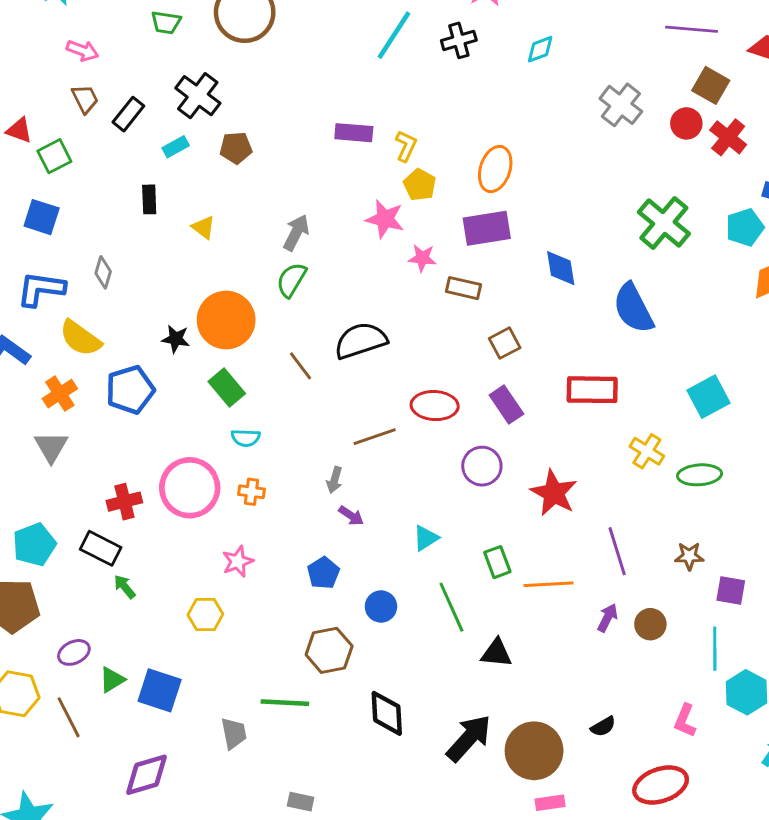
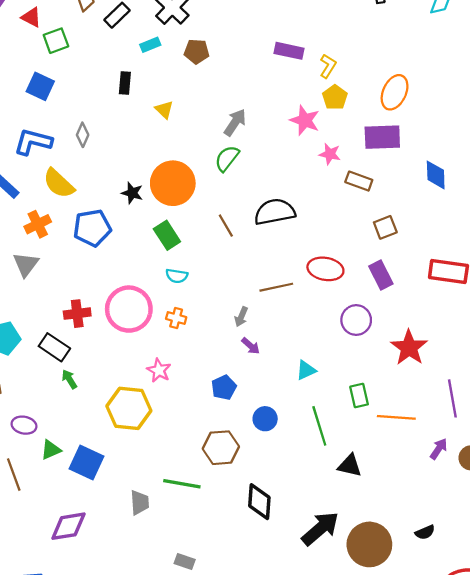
pink star: (238, 561) -> (159, 370), turned -30
yellow hexagon: (205, 615) -> (129, 408), size x1.6
purple ellipse: (74, 652) -> (24, 425), turned 30

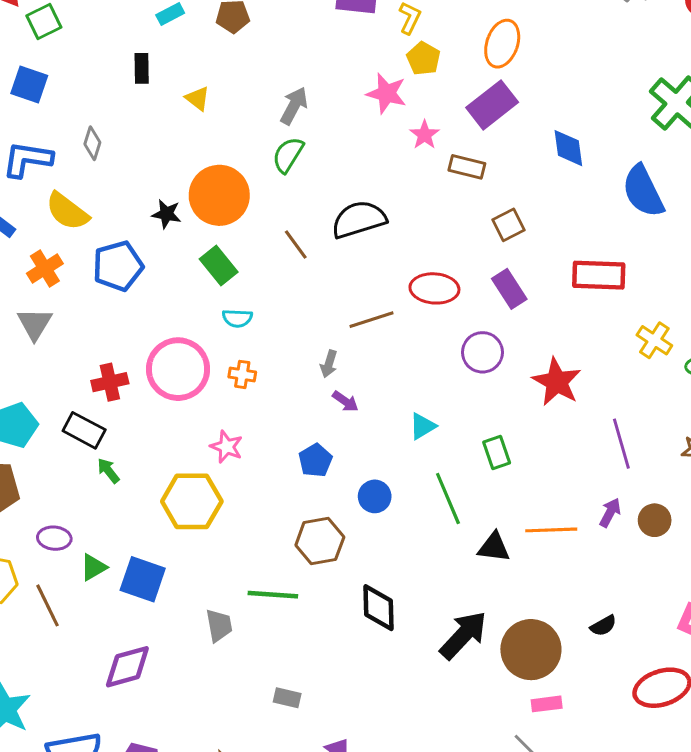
purple rectangle: (382, 137) -> (492, 105), turned -30
pink star: (330, 154) -> (425, 135), turned 30
orange line: (396, 417) -> (551, 530), moved

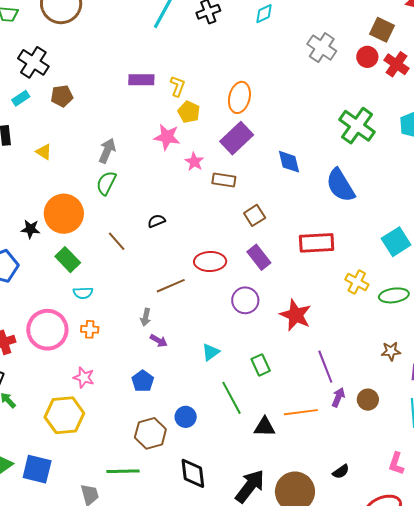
black semicircle: (359, 219) -> (156, 221), size x0.5
purple line: (621, 444) -> (325, 367), moved
blue circle: (375, 496) -> (186, 417), moved

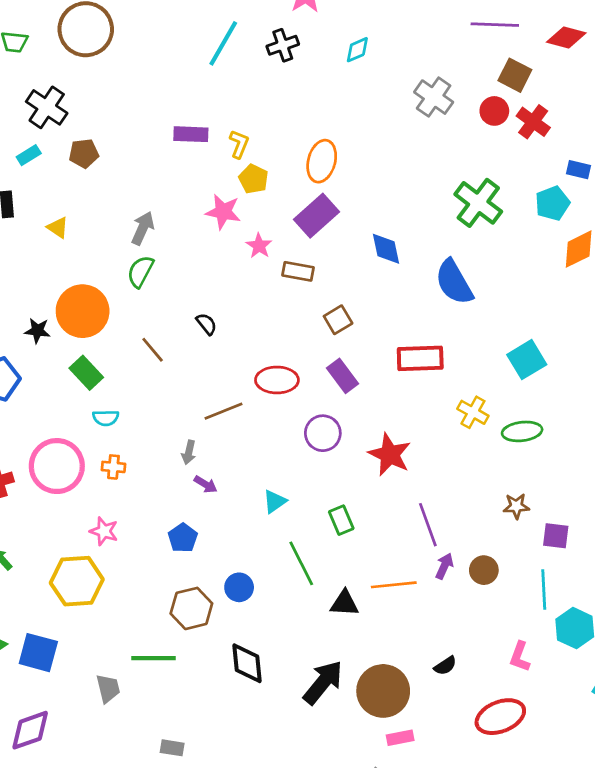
black semicircle: (156, 221) -> (206, 324), turned 72

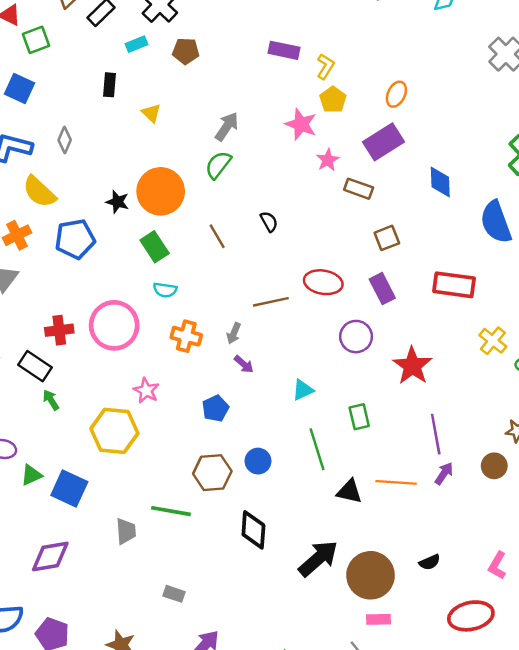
orange ellipse: (322, 161) -> (396, 94), size x0.7
orange cross: (113, 467) -> (186, 336), moved, size x1.4
brown circle: (484, 570) -> (494, 466), moved

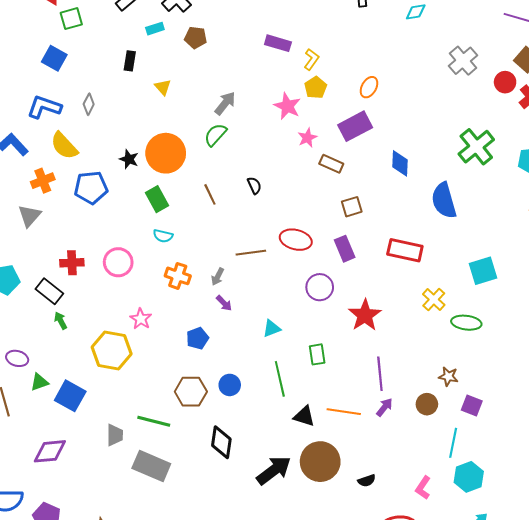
pink circle: (114, 325) -> (118, 262), size x0.7
brown circle: (371, 575) -> (320, 462), moved
gray rectangle: (174, 594) -> (151, 466), moved, size x2.0

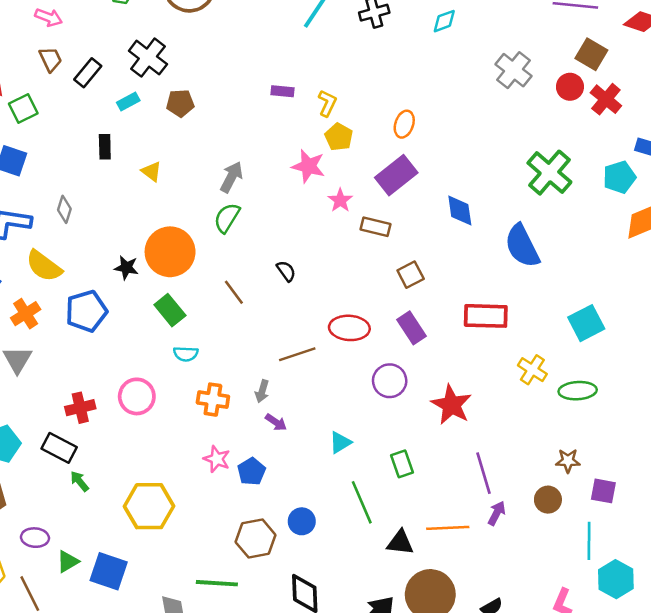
purple rectangle: (278, 43) -> (282, 91), size x0.7
pink star: (141, 319) -> (217, 459), moved

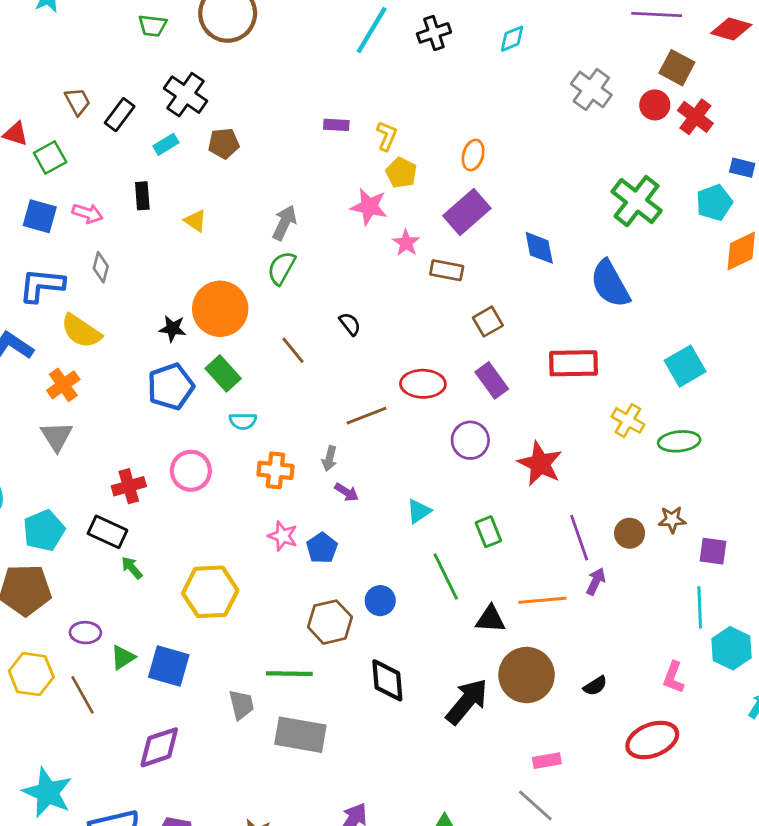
pink arrow: (49, 17) -> (88, 213), moved
blue pentagon: (86, 311) -> (171, 387), moved
brown circle: (548, 500) -> (630, 533), moved

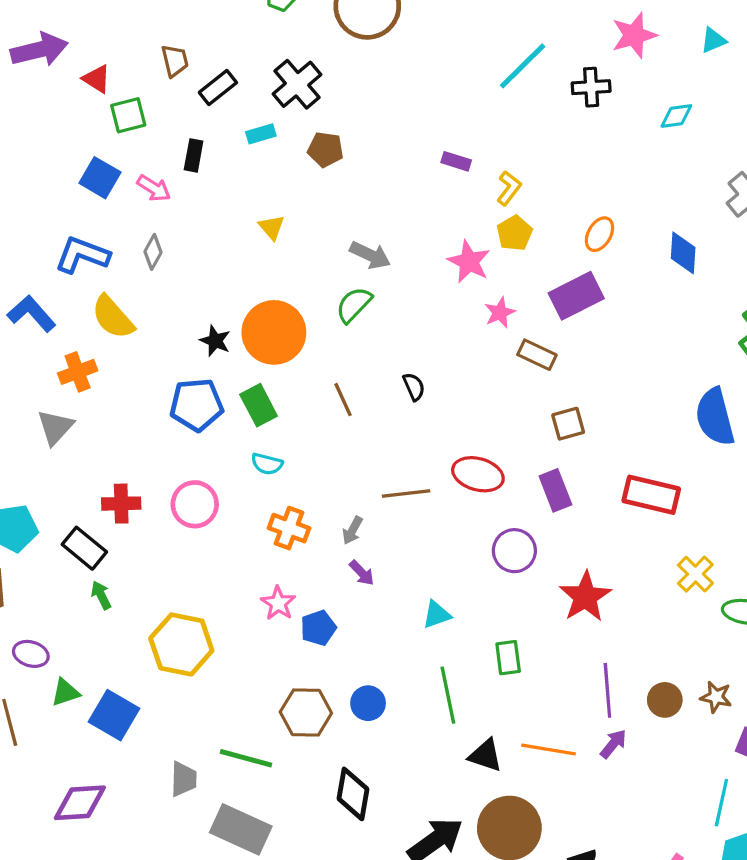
black rectangle: (142, 196) -> (194, 155), moved
gray arrow: (284, 223) -> (370, 255), turned 76
blue diamond: (539, 248) -> (683, 253), moved

